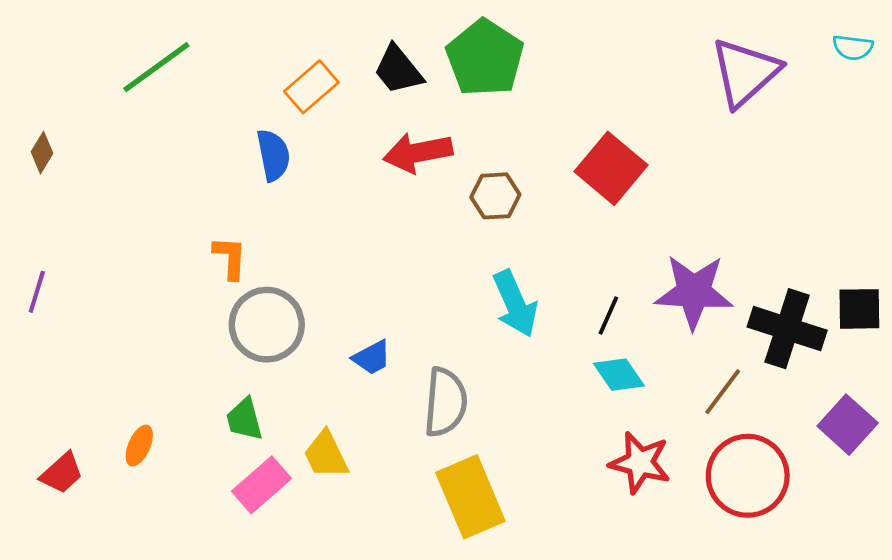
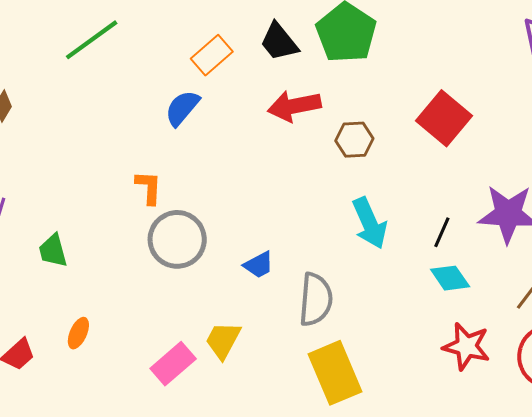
blue semicircle: (273, 155) -> (182, 108), turned -129
green trapezoid: (244, 419) -> (53, 251), moved
yellow trapezoid: (326, 455) -> (223, 340), turned 54

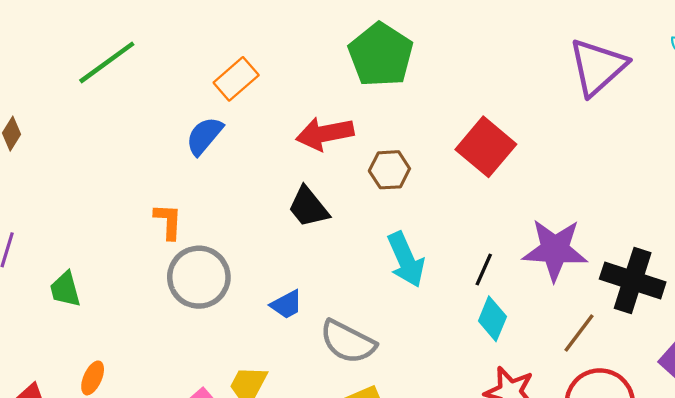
black trapezoid: (279, 42) -> (308, 207), moved
cyan diamond: (450, 278) -> (492, 319), turned 57
gray semicircle: (316, 299) -> (348, 342), turned 112

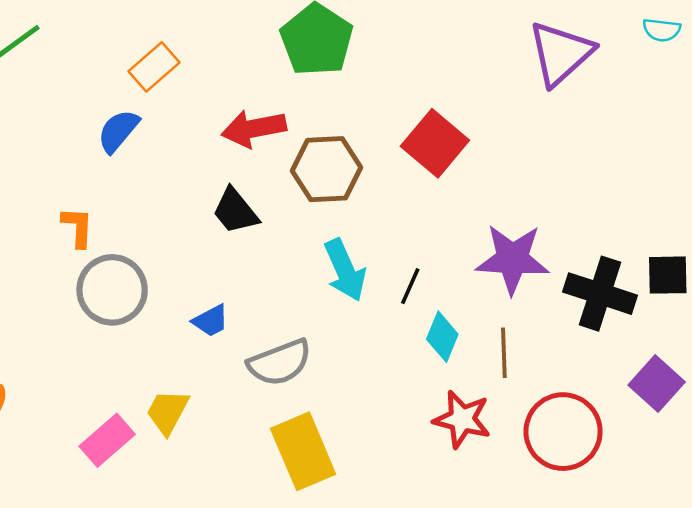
brown hexagon: (389, 170) -> (326, 169), size x1.5
black line: (484, 269) -> (410, 286), moved
brown line: (579, 333) -> (504, 353), moved, turned -39
gray semicircle: (348, 342) -> (280, 363), turned -48

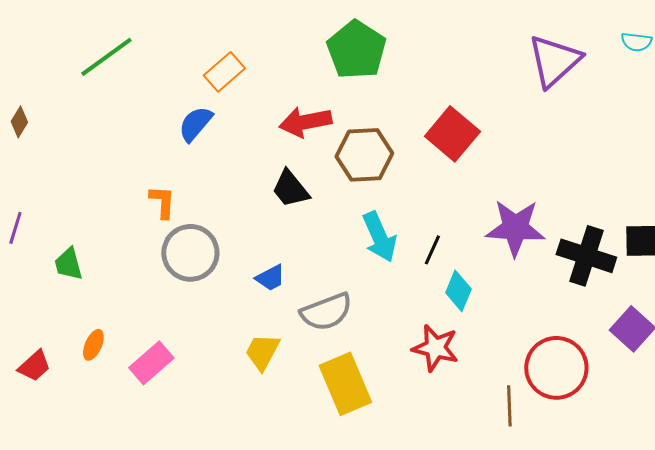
brown line: (504, 353) -> (509, 406), moved
yellow trapezoid: (168, 412) -> (262, 352), moved
red star: (462, 419) -> (435, 348), moved
pink rectangle: (107, 440) -> (151, 363), moved

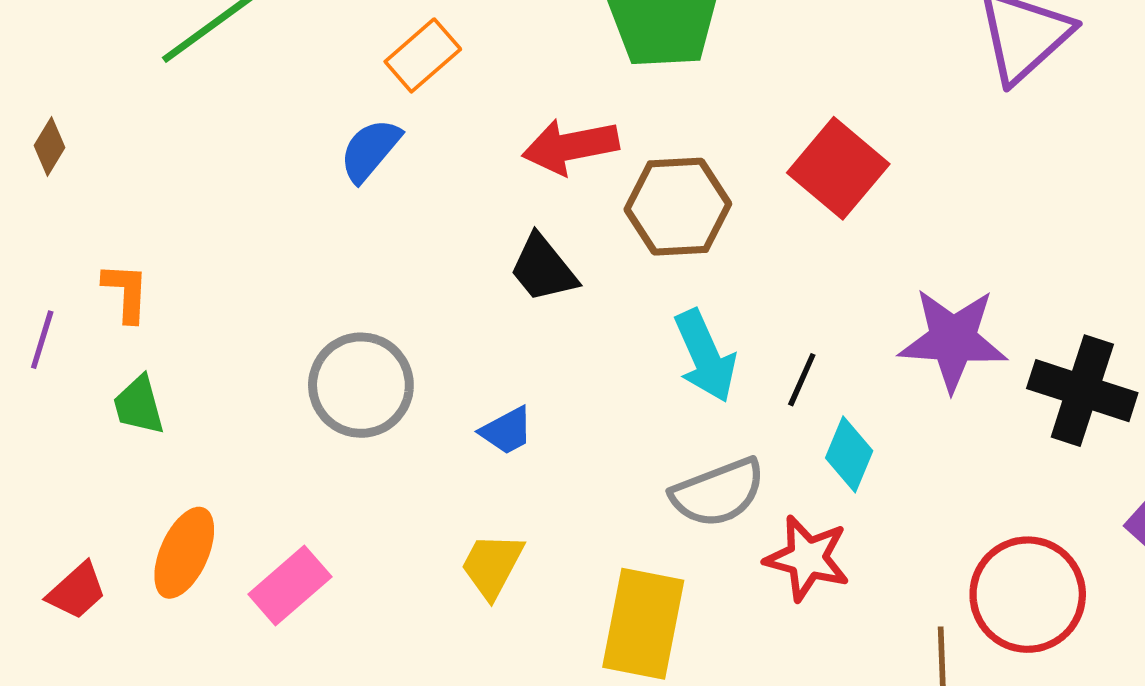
orange L-shape: (162, 202) -> (126, 292), moved
gray semicircle: (326, 312) -> (718, 493), moved
orange ellipse: (93, 345) -> (184, 553), size x1.6
yellow rectangle: (345, 384) -> (643, 624), turned 34

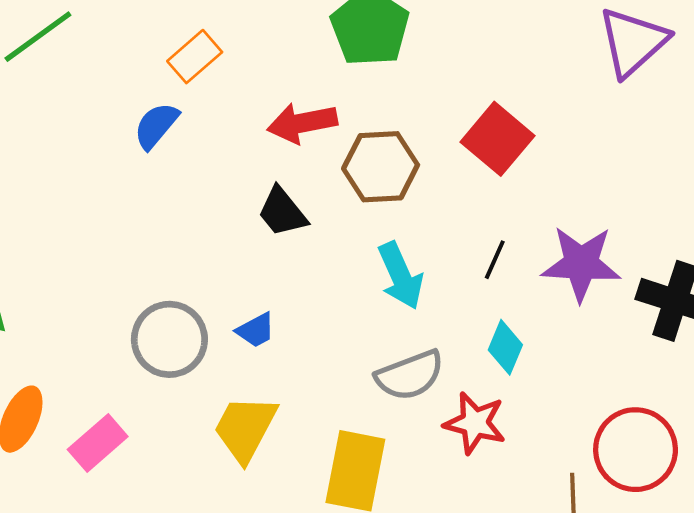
black line: (802, 380) -> (495, 260), moved
gray circle: (361, 385) -> (169, 339), moved
yellow trapezoid: (492, 565) -> (245, 428), size x1.4

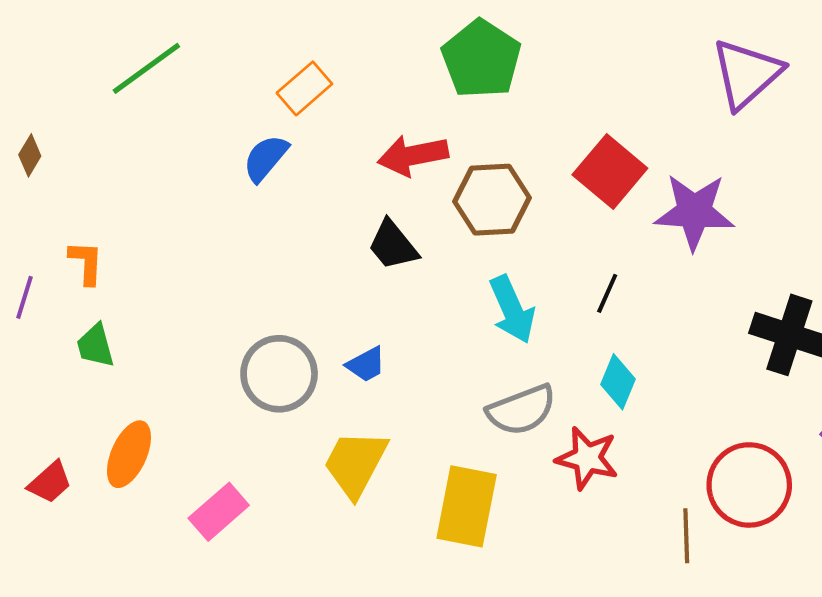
purple star: (581, 264) -> (694, 212), moved
pink rectangle: (98, 443) -> (219, 512), moved

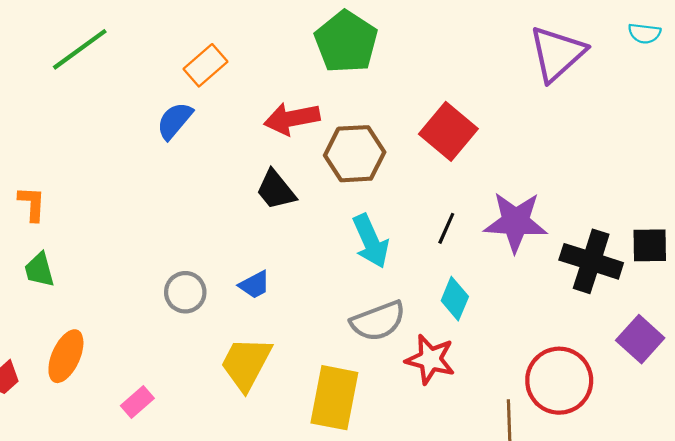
purple star: (694, 212) -> (516, 222), moved
gray circle: (279, 374) -> (185, 292), size x0.7
pink rectangle: (219, 512) -> (137, 402), size x0.7

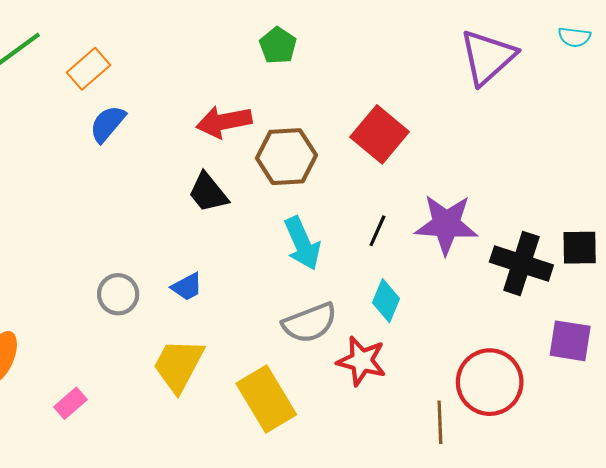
green pentagon: (346, 42) -> (278, 45), size x0.6
orange rectangle: (205, 65) -> (88, 69), moved
purple square: (640, 339) -> (570, 341), turned -33
yellow rectangle: (334, 398) -> (266, 399), turned -42

